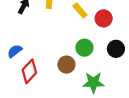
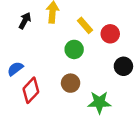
green circle: (84, 48) -> (74, 49), moved

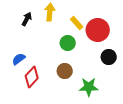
red circle: (110, 34) -> (98, 30), size x1.5

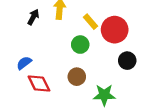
red diamond: (32, 77) -> (39, 84), turned -70

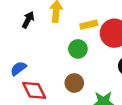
yellow rectangle: (91, 22) -> (89, 25), turned -63

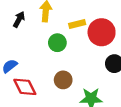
green circle: (78, 49) -> (57, 43), moved

